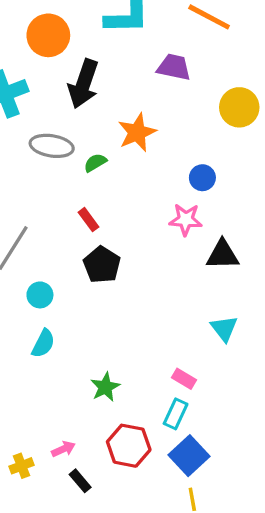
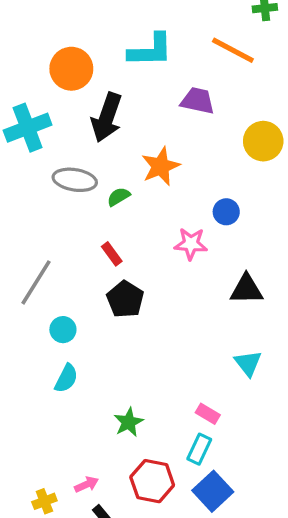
pink star: (186, 220) -> (191, 244), moved

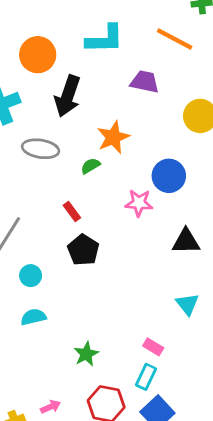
green semicircle: (118, 197) -> (90, 166), moved
blue circle: (226, 212) -> (169, 176), size x1.5
cyan semicircle: (66, 378) -> (33, 317), turned -130

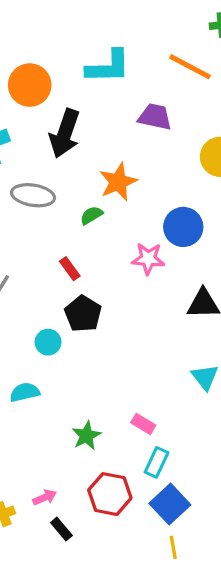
cyan circle: (31, 276) -> (48, 342), moved
pink rectangle: (153, 347) -> (143, 424), moved

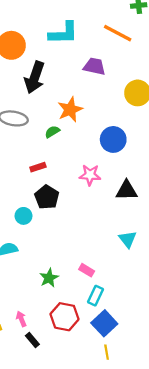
pink star: (148, 259) -> (90, 175), moved
red rectangle: (70, 269) -> (38, 167), turned -72
pink arrow: (45, 497) -> (21, 319), turned -88

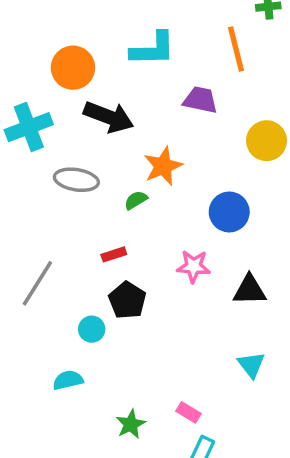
orange line: (118, 33) -> (236, 49), turned 48
black arrow: (35, 77) -> (109, 117), turned -88

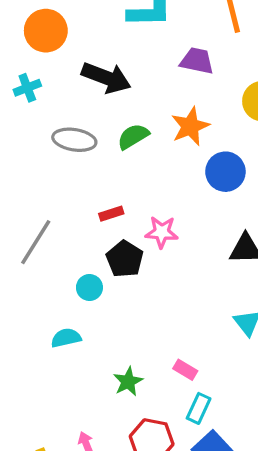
orange circle: (73, 68) -> (46, 31), moved
cyan cross: (29, 127) -> (27, 88), size x0.6
orange star: (163, 166) -> (190, 126), moved
green semicircle: (136, 200) -> (133, 136), moved, size x1.4
pink star: (194, 266) -> (162, 232), moved

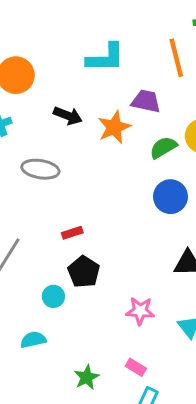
black arrow: (106, 78) -> (68, 116), size x0.7
orange star: (190, 126) -> (114, 127), moved
green semicircle: (133, 136) -> (163, 147), moved
pink star: (162, 232) -> (140, 311), moved

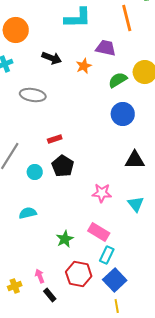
orange star: (114, 127) -> (84, 66), size x0.7
cyan circle: (53, 296) -> (35, 172), moved
pink rectangle: (136, 367) -> (99, 232), size x1.5

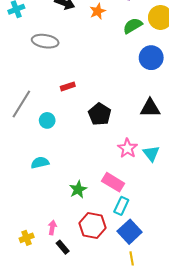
blue circle: (123, 114) -> (151, 58), moved
black pentagon: (63, 166) -> (100, 114), moved
pink star: (102, 193) -> (127, 148), moved, turned 30
pink arrow: (40, 276) -> (52, 228), turned 32

